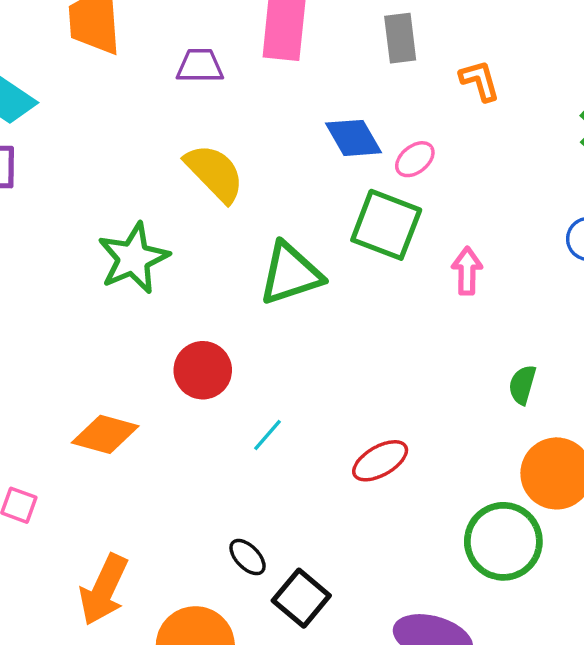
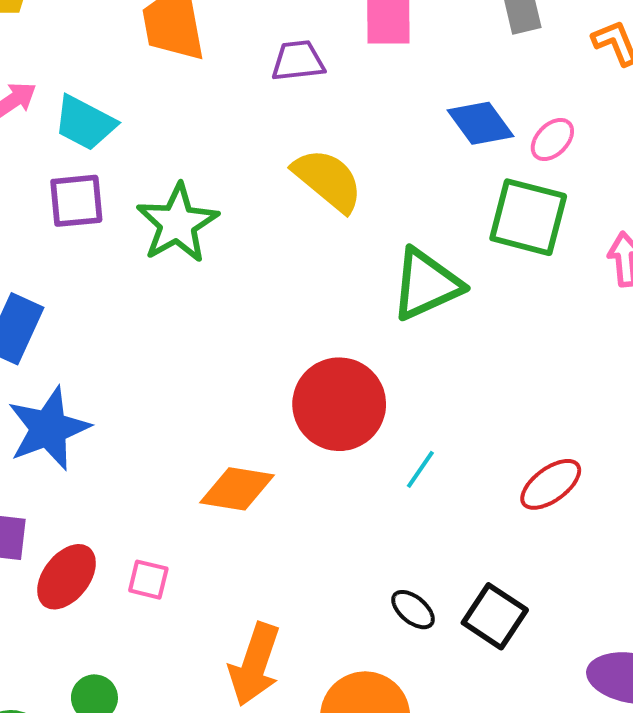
green star: (133, 258) -> (177, 223), moved
red circle: (203, 370) -> (339, 404), size x1.4
black square: (301, 598) -> (495, 616), moved

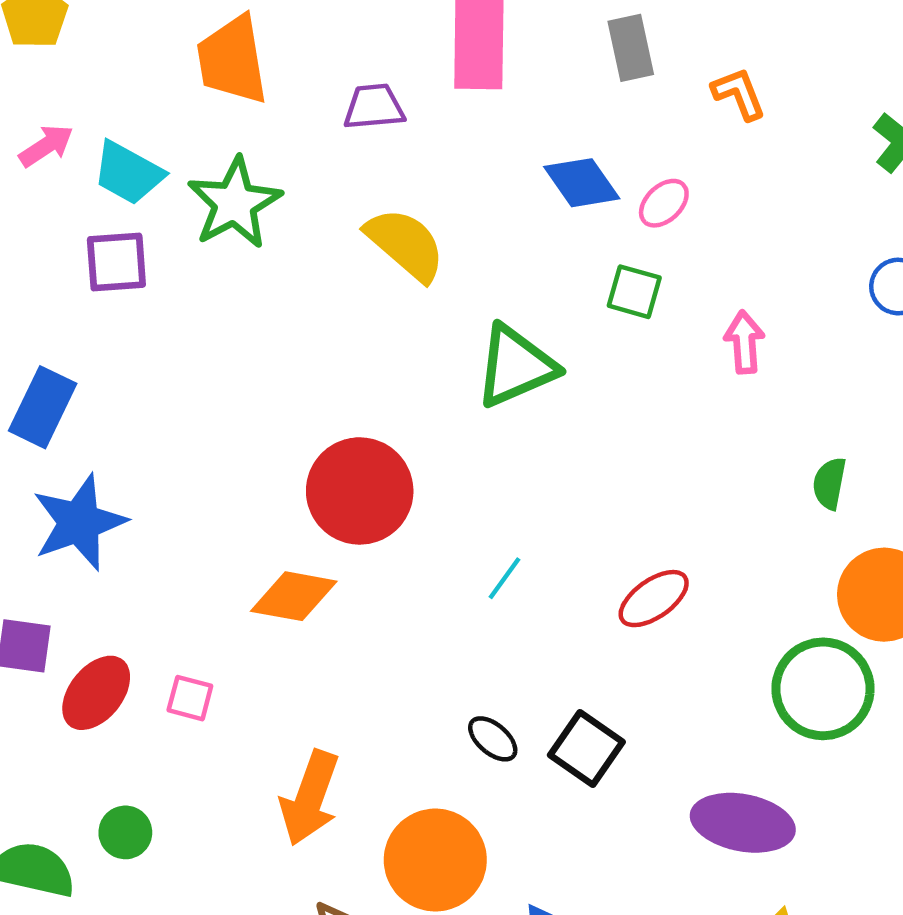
green square: (528, 217) -> (634, 292), size x0.6
green star: (177, 223) -> (235, 203), moved
red circle: (339, 404) -> (360, 491), moved

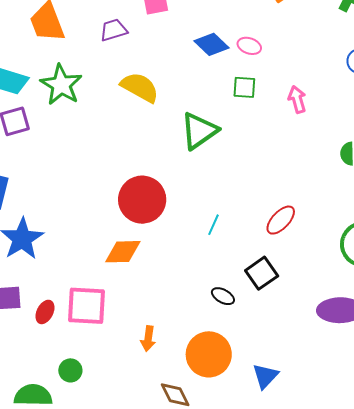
pink ellipse: (664, 203) -> (249, 46), turned 75
red ellipse: (96, 693) -> (45, 312), size x0.7
pink square: (190, 698) -> (87, 306), size x2.0
black square: (586, 749) -> (262, 273), moved, turned 32
orange arrow: (310, 798) -> (148, 339), size x0.6

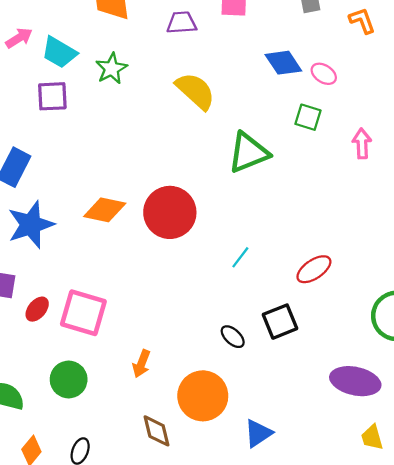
green star: (61, 85) -> (111, 69), size x0.7
orange diamond: (123, 252) -> (105, 210), moved
green circle: (70, 370) -> (69, 379), moved, size x1.4

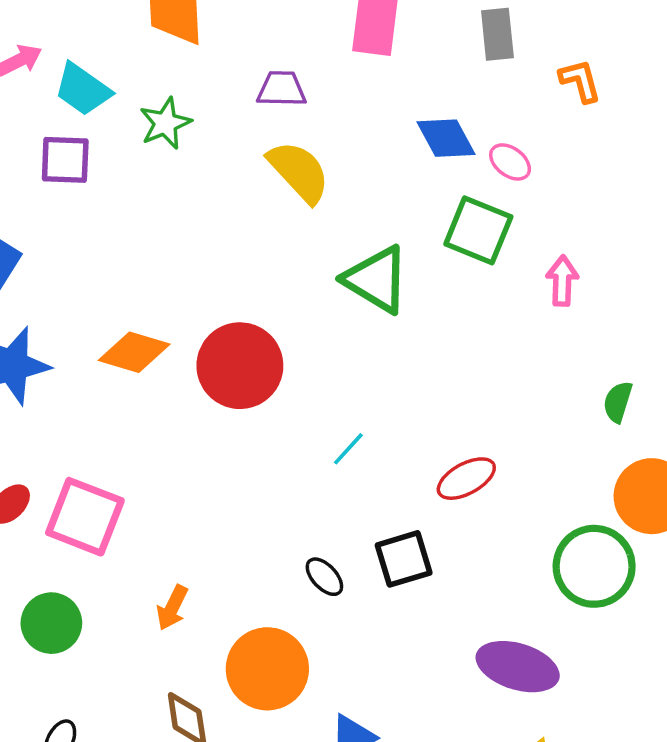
purple trapezoid: (182, 23) -> (282, 89), moved
green square: (308, 117) -> (478, 230), size x1.5
green triangle: (248, 153) -> (376, 280), turned 48

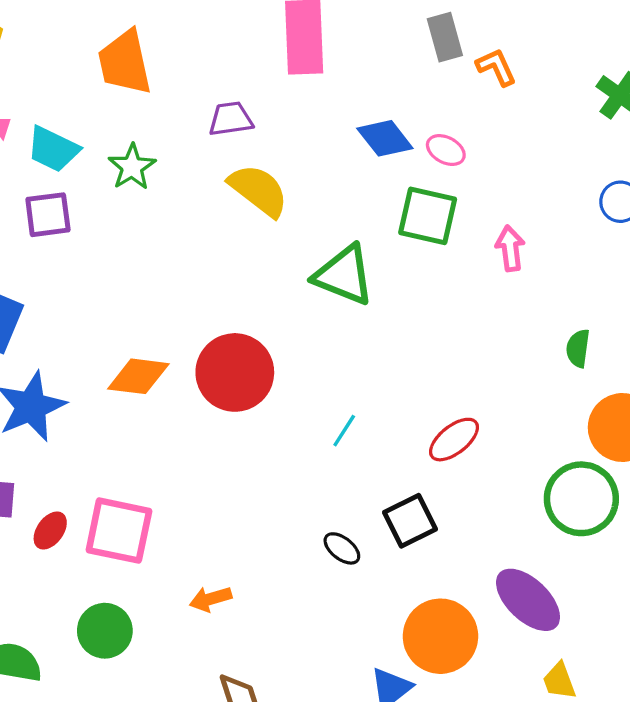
gray rectangle: (497, 34) -> (445, 37), moved
orange arrow: (172, 608) -> (211, 599), turned 57
purple ellipse: (518, 667) -> (528, 600), turned 36
orange circle: (267, 669) -> (440, 636), moved

